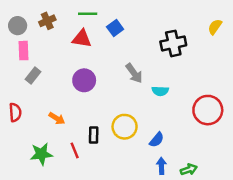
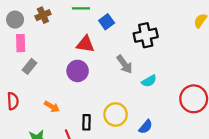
red triangle: (82, 39) -> (85, 44), moved
black cross: (173, 43) -> (146, 35), moved
cyan semicircle: (160, 91) -> (149, 81), turned -32

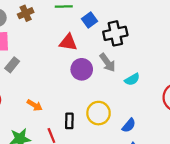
black cross: (146, 35) -> (115, 33), moved
purple circle: (78, 71) -> (82, 69), moved

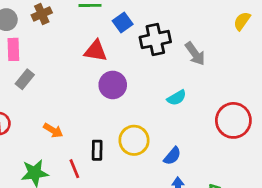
gray arrow: (107, 63) -> (195, 54), moved

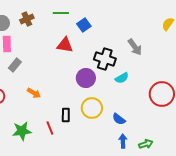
black cross: (155, 40) -> (105, 59), moved, turned 30
purple circle: (113, 85) -> (86, 78), moved
orange arrow: (53, 130) -> (34, 93), moved
blue semicircle: (172, 156) -> (119, 119), turned 88

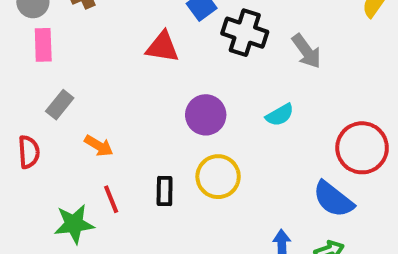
black cross: (105, 59) -> (245, 33), moved
gray rectangle: (15, 65) -> (60, 105), moved
blue semicircle: (119, 119) -> (333, 199), moved, size x1.5
red line: (50, 128) -> (111, 199), moved

